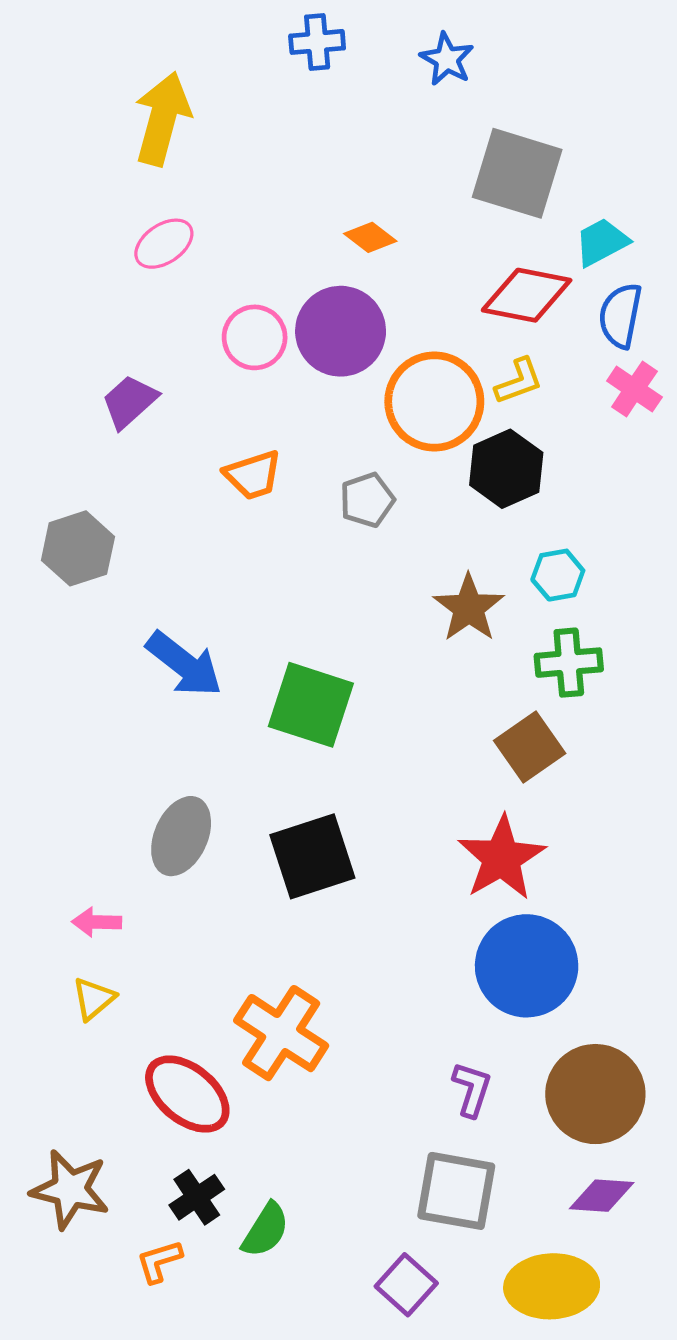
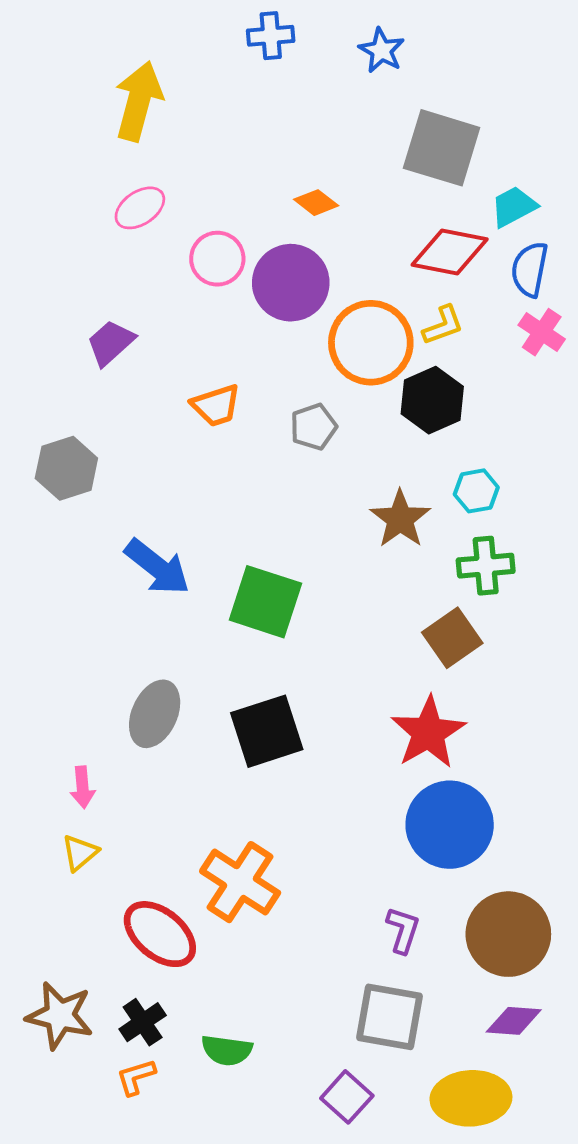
pink circle: (255, 337) -> (217, 259), moved
pink arrow: (97, 922) -> (83, 787), turned -96
black cross: (197, 1197) -> (143, 1022), moved
green semicircle: (266, 1230) -> (227, 1050), turned 66

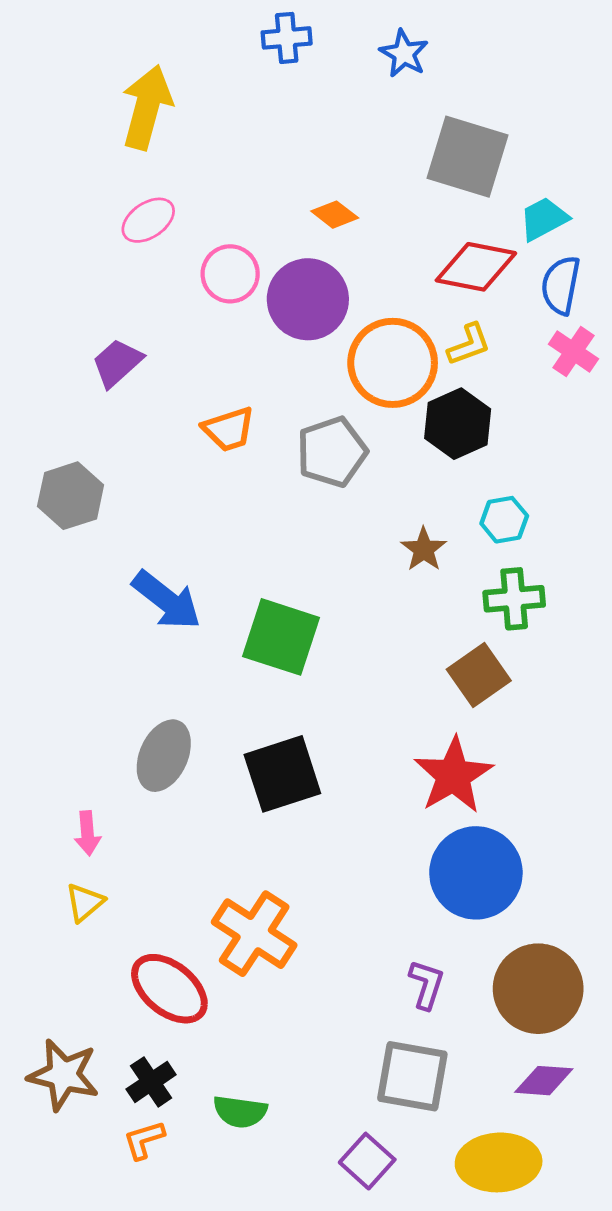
gray pentagon: (313, 427) -> (332, 452), size x1.4
brown star: (400, 519) -> (424, 549), size x0.7

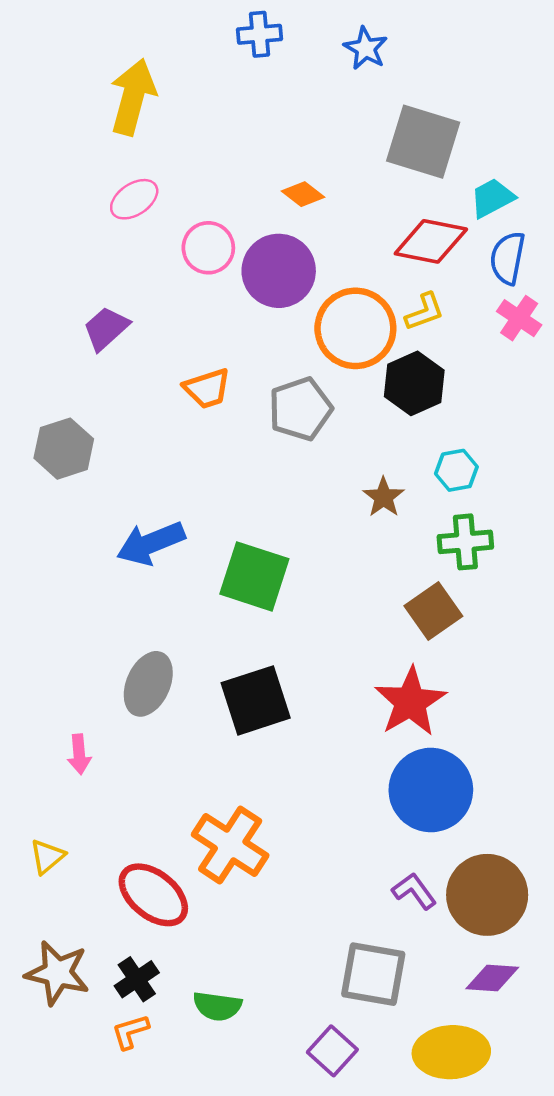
blue arrow: (167, 600) -> (151, 543), turned 120
yellow triangle: (85, 903) -> (47, 857), moved
purple L-shape: (427, 984) -> (414, 891), moved, turned -54

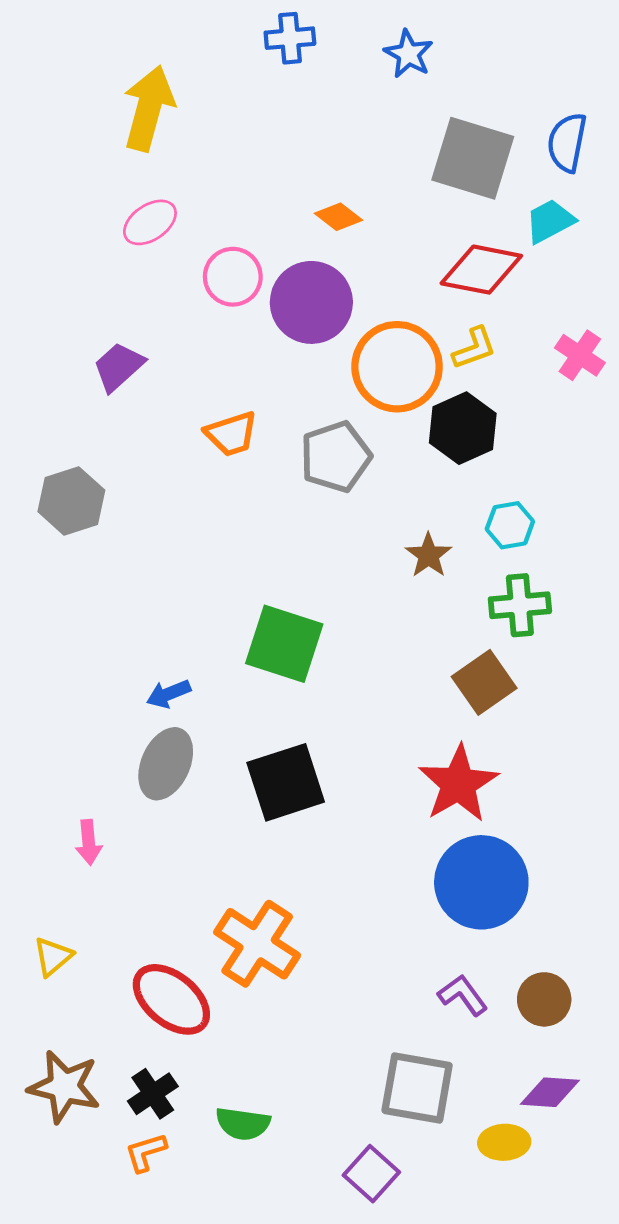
blue semicircle: (508, 258) -> (567, 142), moved
blue arrow: (151, 543) -> (169, 694), moved, size x0.6
brown circle: (487, 895) -> (544, 999), size x0.6
yellow ellipse: (451, 1052) -> (504, 1142), moved, size x0.6

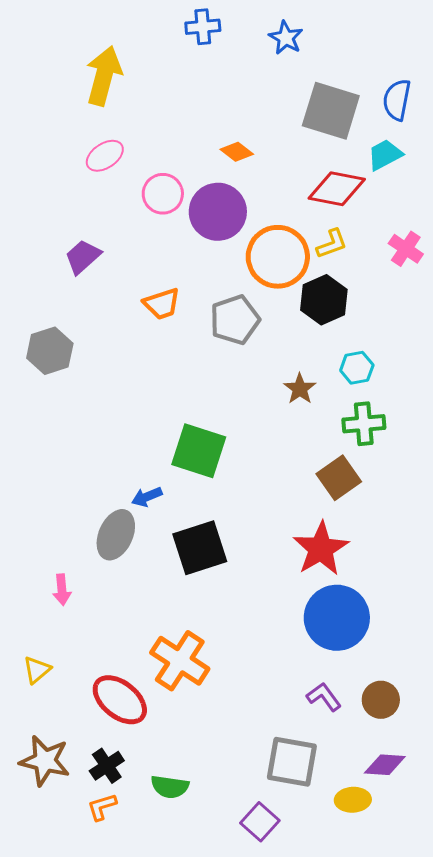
blue arrow: (169, 694) -> (147, 497), moved

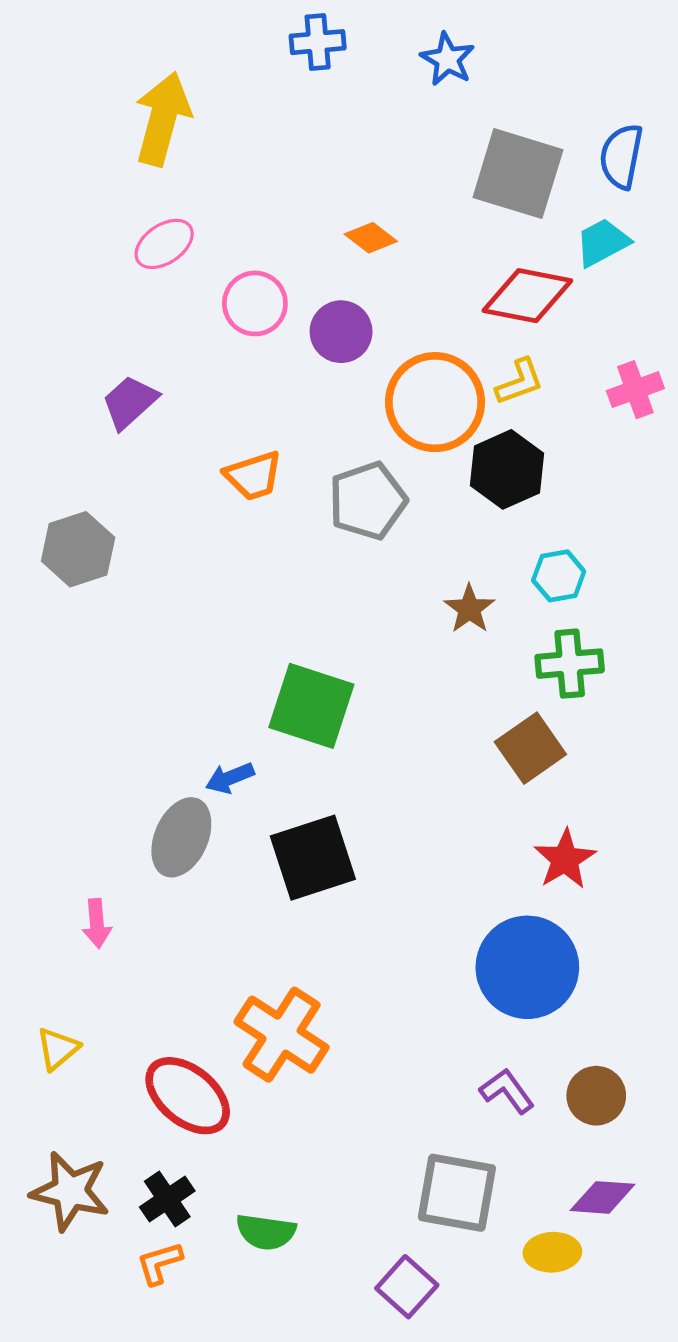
purple circle: (218, 212) -> (341, 332), size x0.7
pink cross: (406, 249) -> (635, 390), turned 36
red star: (321, 549) -> (565, 859), moved, size x0.7

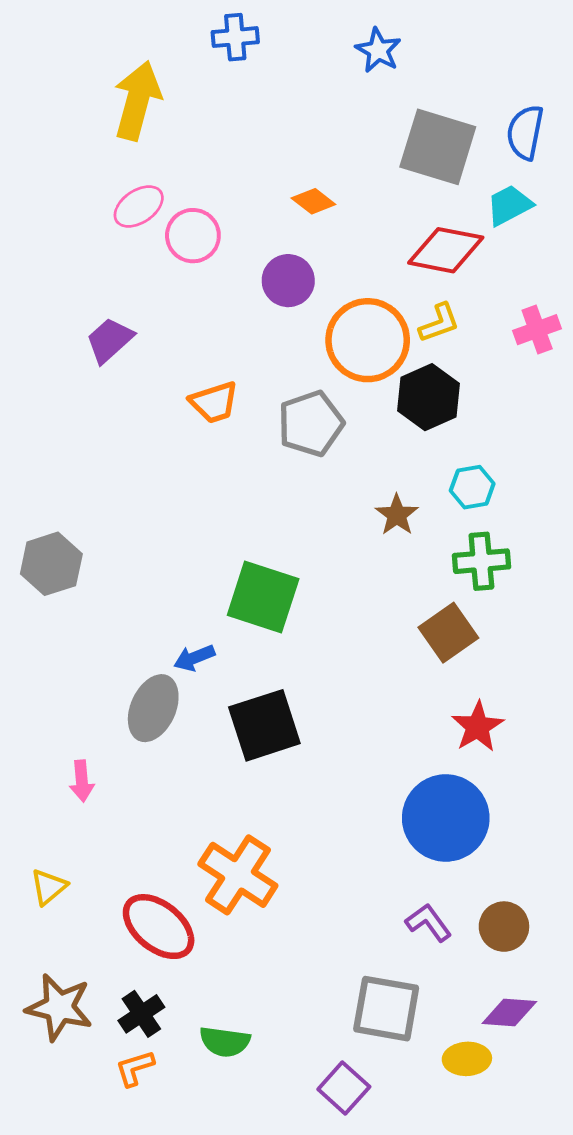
blue cross: (318, 42) -> (235, 37), moved
pink circle: (255, 303) -> (193, 236), moved
gray hexagon: (78, 549) -> (51, 564), moved

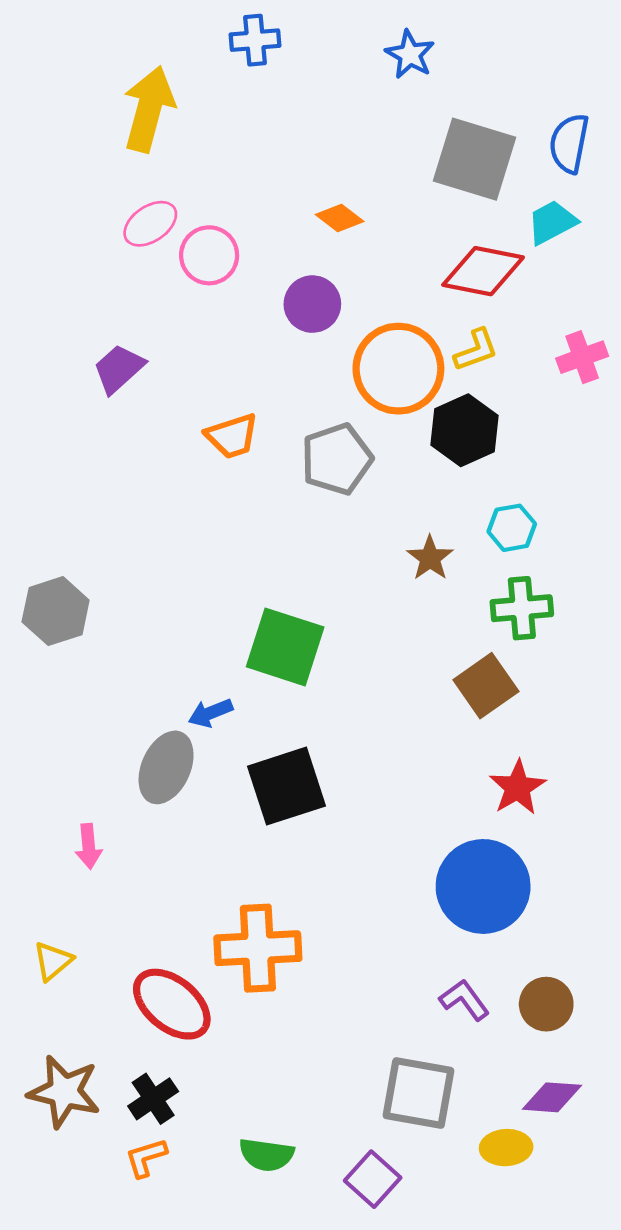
orange cross: (238, 875) -> (258, 948), turned -36
green semicircle: (225, 1042) -> (266, 1155), moved

